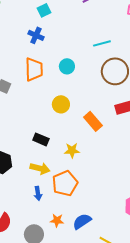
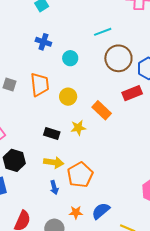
blue cross: (36, 35) -> (43, 42), moved
orange trapezoid: (34, 69) -> (40, 84), moved
yellow star: (72, 150) -> (78, 128), moved

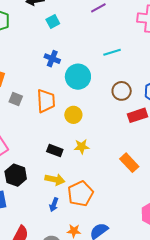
cyan circle: (70, 58) -> (78, 77), size x1.6
brown circle: (118, 58) -> (122, 91), moved, size x0.7
orange rectangle: (102, 110) -> (129, 163), moved
blue arrow: (54, 187) -> (54, 205), turned 32

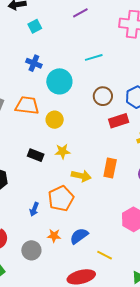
orange trapezoid: (46, 101) -> (27, 105), turned -80
orange rectangle: (129, 163) -> (110, 168), turned 54
yellow arrow: (55, 180) -> (81, 176), moved

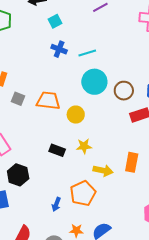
cyan line: (94, 57) -> (87, 53), moved
blue cross: (34, 63) -> (59, 49), moved
cyan circle: (59, 81) -> (94, 82), moved

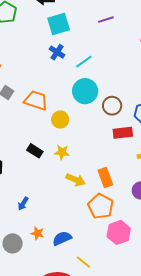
cyan square: (55, 21) -> (59, 24), size x1.6
cyan line: (87, 53) -> (84, 62), turned -30
orange rectangle: (132, 162) -> (105, 178), turned -42
orange pentagon: (83, 193) -> (101, 206), moved, turned -30

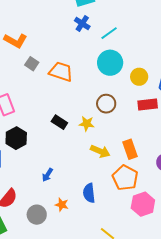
brown circle: (112, 106) -> (106, 104), moved
yellow circle: (60, 120) -> (139, 77), moved
blue semicircle: (62, 238) -> (89, 193), moved, turned -72

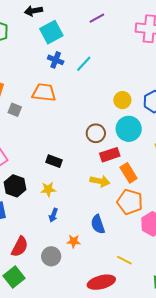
cyan circle: (110, 63) -> (129, 129), moved
orange trapezoid: (61, 72) -> (44, 92), moved
red rectangle: (148, 105) -> (110, 155), moved
yellow star: (87, 124) -> (48, 189), moved

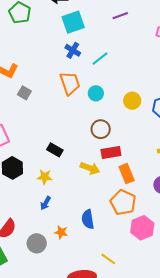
orange trapezoid: (44, 92) -> (70, 83), moved, turned 55
cyan circle: (129, 129) -> (96, 93), moved, size x0.6
yellow arrow: (100, 181) -> (90, 168), moved

